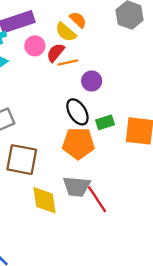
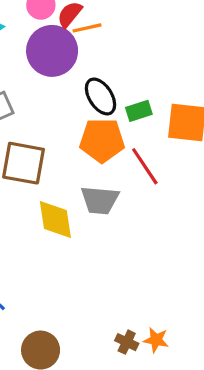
purple circle: (92, 81) -> (52, 51), moved, size x1.8
red line: (97, 199) -> (145, 166), moved

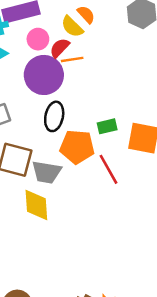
black ellipse: (101, 96) -> (54, 116), moved, turned 40
gray trapezoid: (100, 200) -> (46, 172), moved

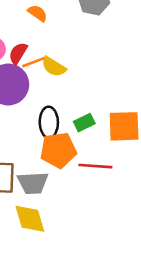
yellow semicircle: (72, 27) -> (54, 67), moved
black ellipse: (54, 116) -> (49, 122), moved
red line: (108, 169) -> (95, 166), turned -44

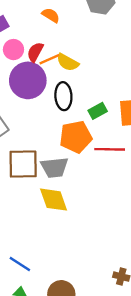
black ellipse: (49, 122) -> (63, 96), moved

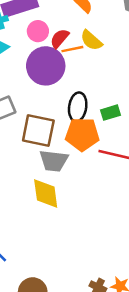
yellow semicircle: (68, 62) -> (91, 40), moved
black ellipse: (63, 96) -> (78, 107), moved
brown square: (23, 164) -> (38, 130), moved

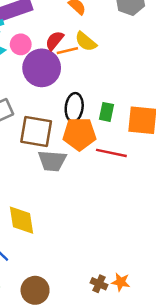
pink circle: (38, 31) -> (21, 44), moved
green rectangle: (110, 113) -> (107, 112), turned -60
yellow diamond: (46, 193) -> (21, 220), moved

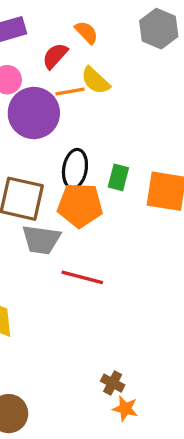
red semicircle: (54, 41) -> (55, 56), moved
red line: (111, 153) -> (82, 277), moved
brown cross: (99, 284) -> (113, 383), moved

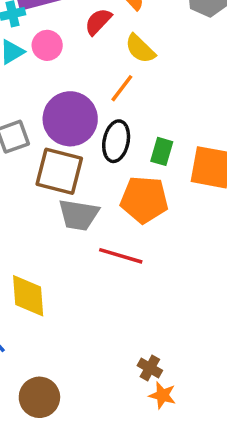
orange line: (70, 91) -> (122, 88), moved, turned -44
purple circle: (34, 113) -> (70, 119), moved
orange pentagon: (80, 205) -> (144, 200), moved

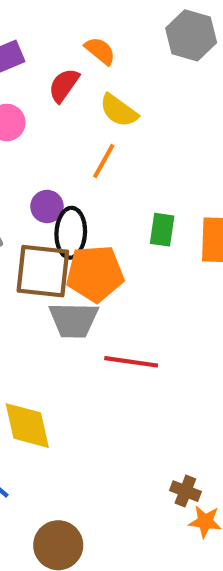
purple circle: (70, 119) -> (47, 206), size x0.5
black ellipse: (116, 141) -> (71, 233), moved
orange pentagon: (144, 200) -> (95, 274), moved

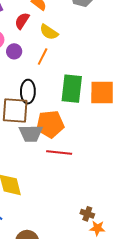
purple circle: (47, 206) -> (14, 51), moved
green rectangle: (162, 230) -> (72, 89), size x1.8
orange pentagon: (95, 274) -> (50, 124), moved

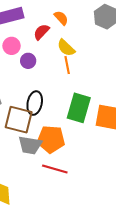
orange line: (43, 56) -> (67, 65), moved, turned -48

